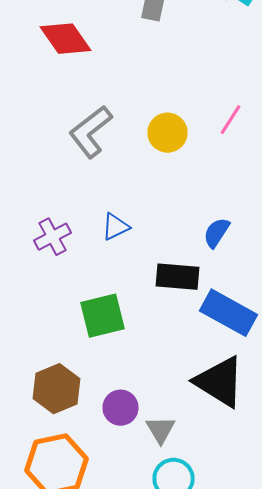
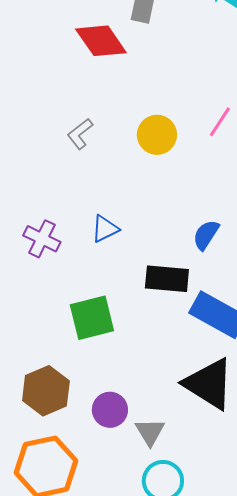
red diamond: (66, 39) -> (101, 41), moved
gray L-shape: (90, 132) -> (80, 134), size x0.6
purple cross: (52, 237) -> (42, 239), turned -36

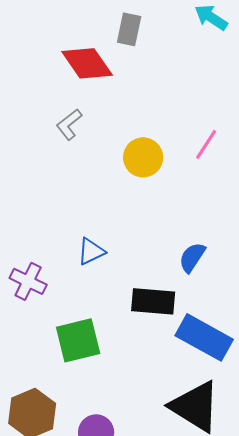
gray L-shape: (80, 134) -> (69, 124), moved
purple cross: (42, 239) -> (28, 281), moved

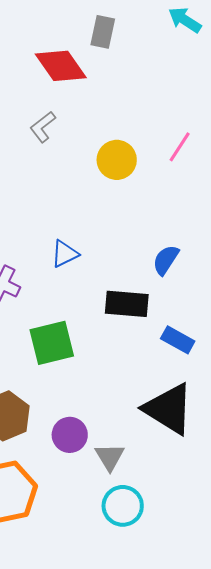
blue rectangle: (204, 337) -> (178, 340), size x0.6

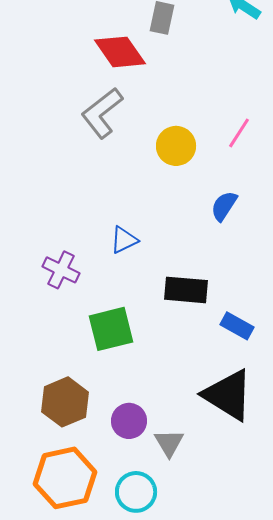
gray L-shape: (43, 127) -> (102, 113), size x1.6
blue semicircle: (166, 260) -> (224, 206), moved
cyan circle: (123, 506) -> (136, 492), moved

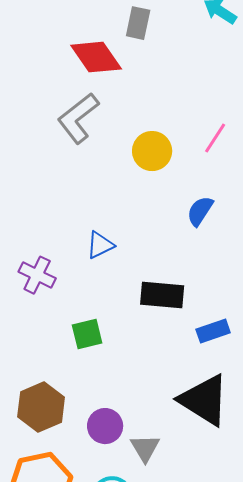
blue rectangle: (237, 326) -> (213, 331), turned -48
green square: (111, 329) -> (87, 334), size x0.7

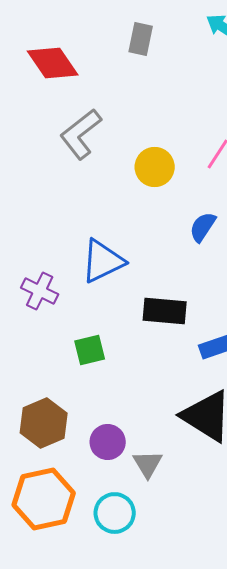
red diamond: (96, 57) -> (53, 63), moved
blue triangle: (100, 245) -> (103, 261), size x1.6

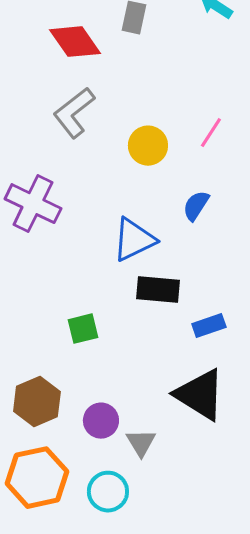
red diamond: (53, 63) -> (75, 42), moved
blue triangle: (103, 261) -> (134, 240), moved
purple cross: (40, 291) -> (33, 204), moved, size x1.5

